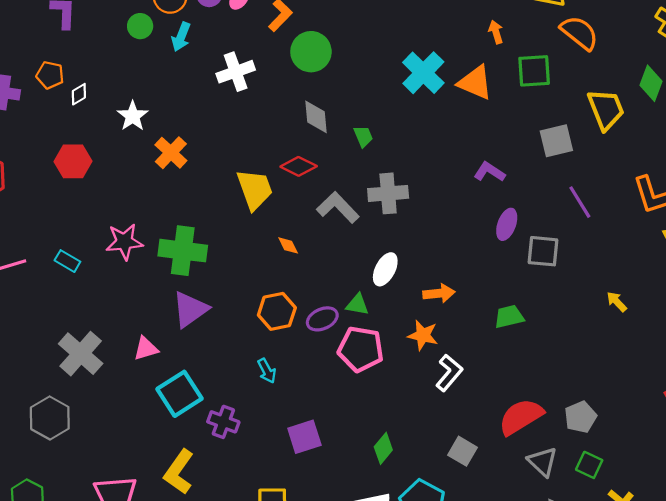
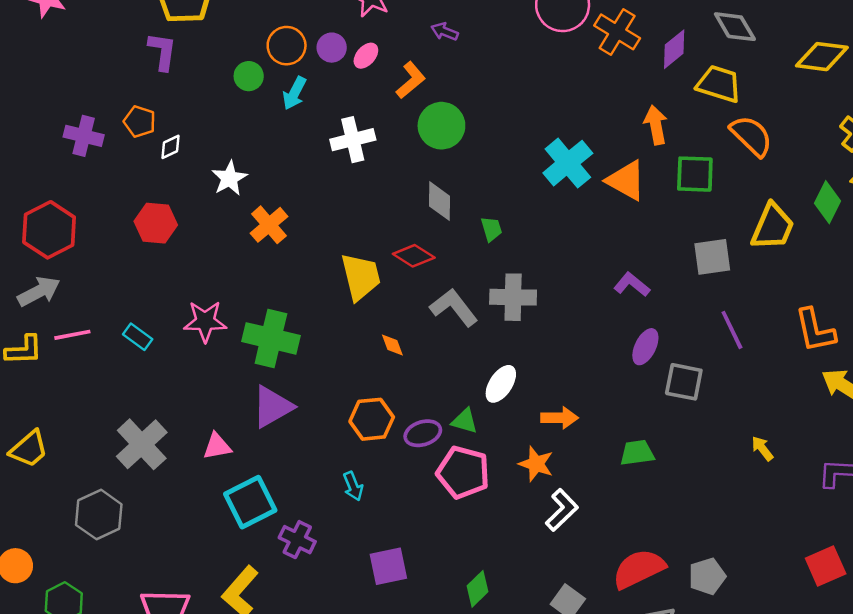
orange arrow: (496, 32) -> (656, 125), size x1.4
yellow trapezoid: (606, 109) -> (773, 227), turned 39

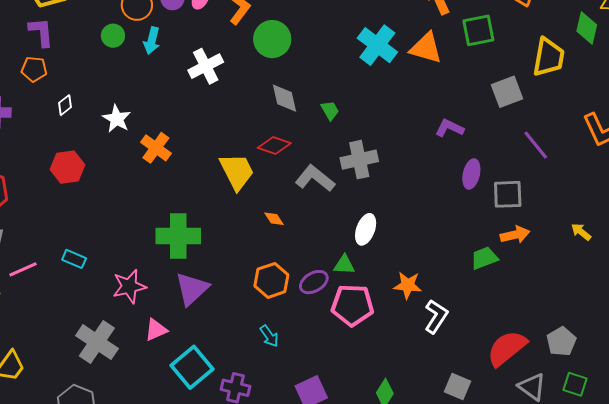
orange pentagon: (140, 122) -> (34, 69), moved
pink star: (205, 321) -> (129, 286), moved
orange arrow: (560, 418) -> (515, 235), moved

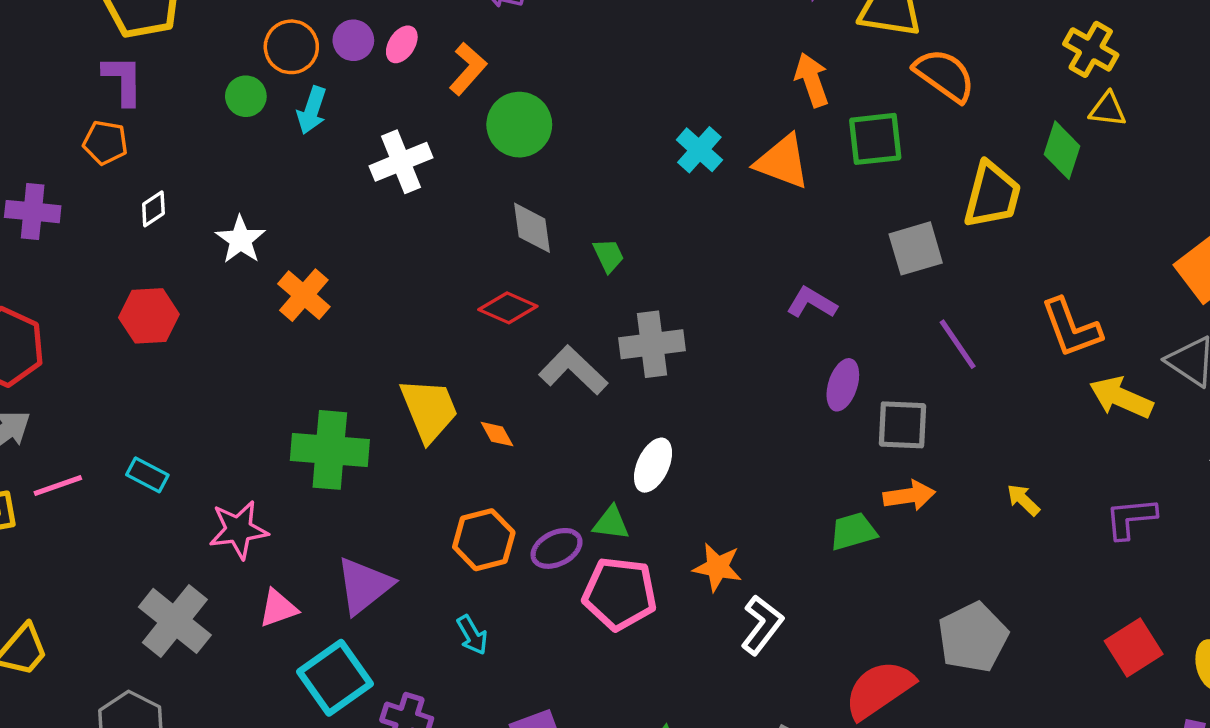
cyan cross: (377, 45) -> (699, 150), size x0.7
yellow trapezoid: (237, 171) -> (429, 410), moved
purple triangle: (192, 289) -> (364, 586), moved
gray pentagon: (561, 341) -> (973, 637), moved, size x1.4

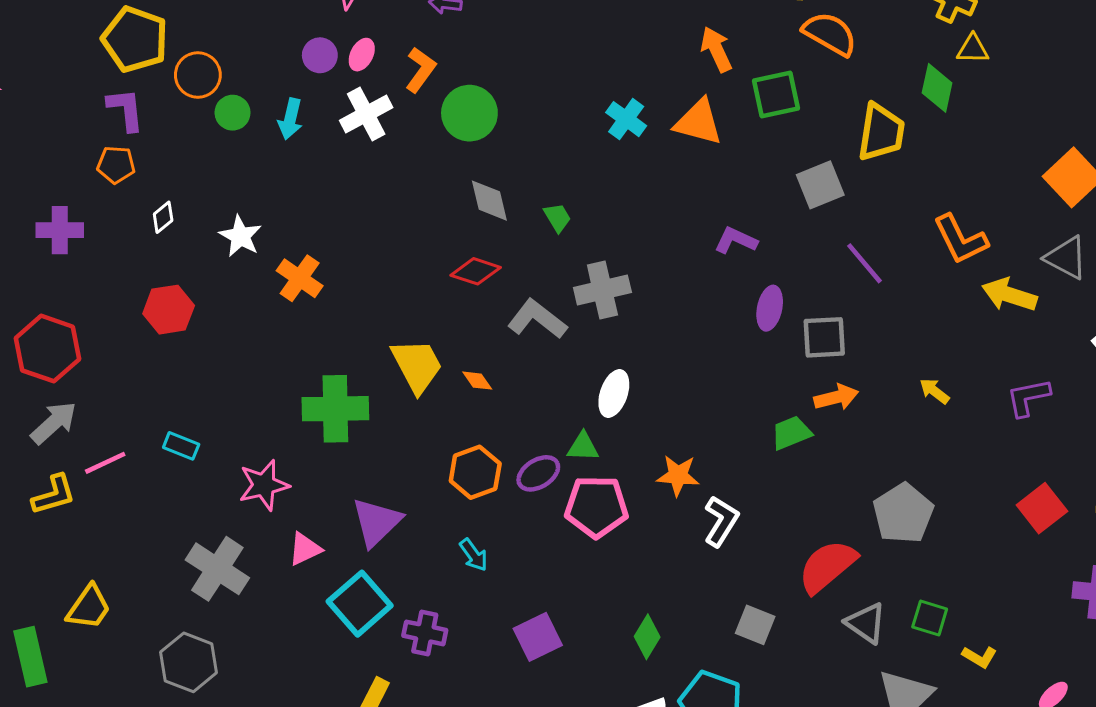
orange circle: (291, 47) -> (198, 75), moved
white cross: (401, 162) -> (366, 114), moved

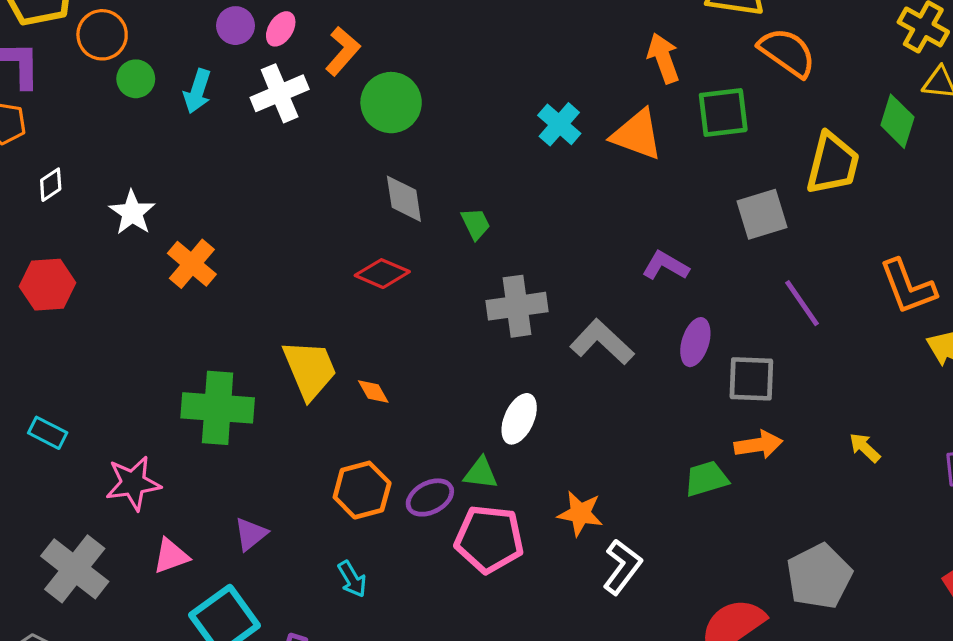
gray L-shape: (537, 319) -> (602, 342), moved
purple triangle: (376, 522) -> (251, 534), size x0.6

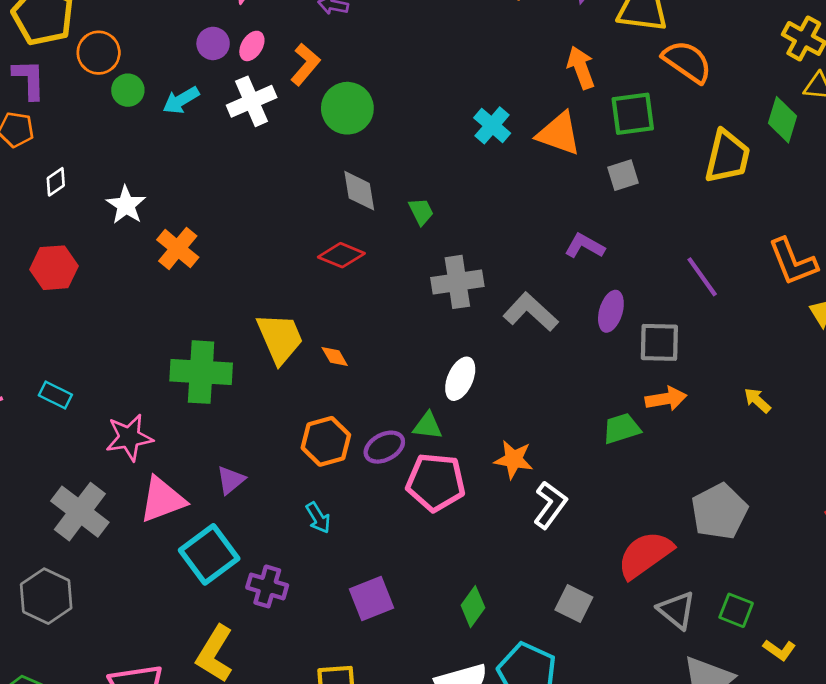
cyan arrow: (197, 91) -> (181, 100), turned 42
gray square: (762, 214) -> (623, 175), moved, size x0.7
pink triangle: (171, 556) -> (162, 500), size x1.5

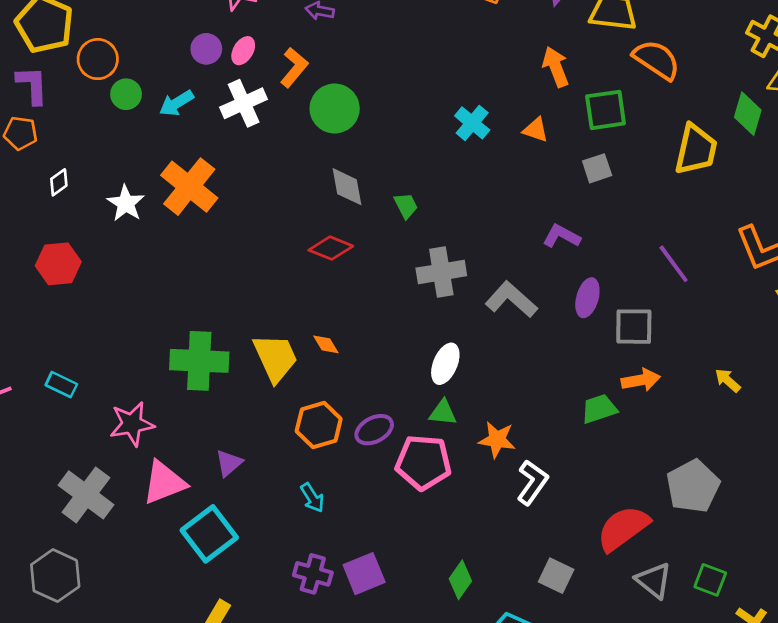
orange triangle: (559, 134) -> (536, 130), size x0.6
orange cross: (178, 248) -> (189, 187), moved, size x1.4
yellow trapezoid: (280, 338) -> (275, 358), moved
green triangle: (428, 426) -> (443, 413), moved
purple cross: (267, 586) -> (313, 574), moved

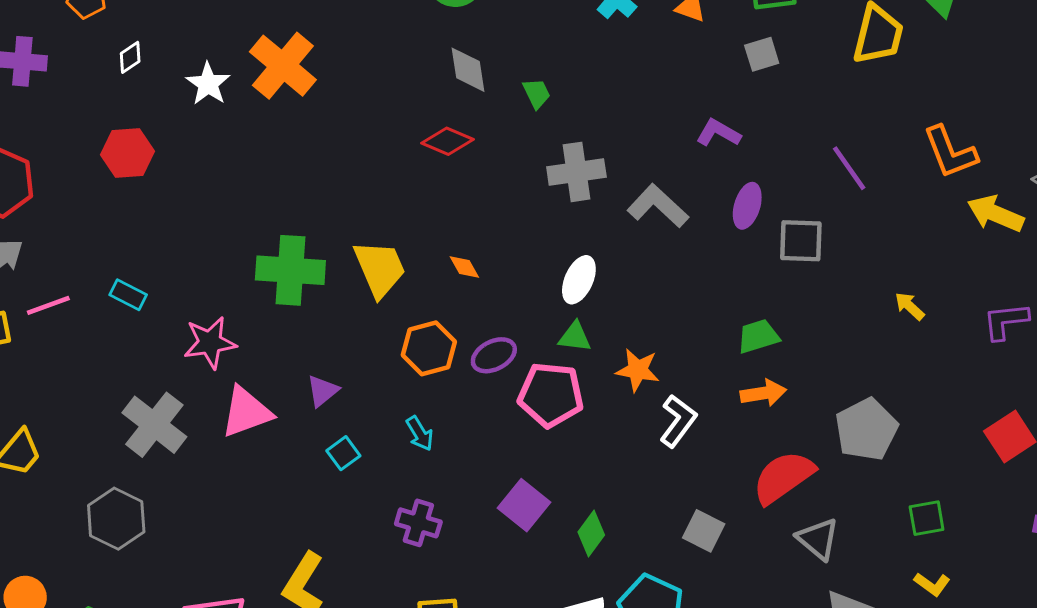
orange diamond: (326, 344) -> (464, 267), moved
orange arrow: (641, 380) -> (763, 393), moved
cyan square: (209, 534) -> (343, 453), moved, size x0.5
purple square: (364, 574) -> (524, 505), moved, turned -30
green square: (710, 580) -> (927, 518), moved, turned -32

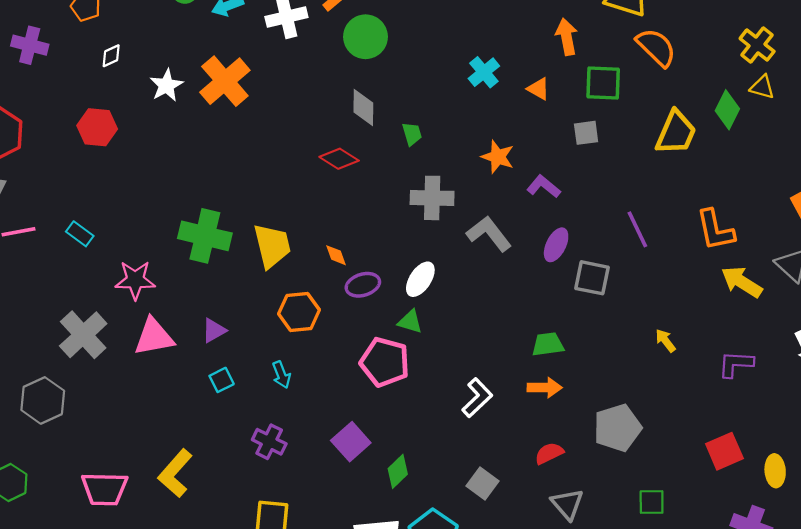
purple ellipse: (494, 355) -> (363, 285), moved
orange star: (638, 370) -> (498, 157), moved
red semicircle: (783, 477) -> (549, 453), size x0.6

